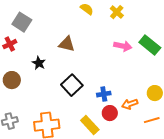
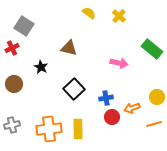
pink arrow: (123, 46) -> (119, 63), moved
yellow rectangle: (90, 125) -> (78, 129), moved, turned 42

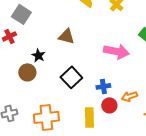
pink arrow: (119, 63) -> (116, 51), size x1.4
brown circle: (14, 84) -> (27, 72), moved
yellow rectangle: (78, 129) -> (89, 117), moved

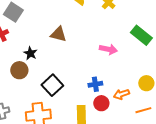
pink arrow: (116, 51) -> (108, 49), size x0.7
black square: (71, 77) -> (52, 85), moved

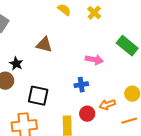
blue cross: (95, 84) -> (81, 85), moved
black square: (52, 85) -> (38, 96), turned -35

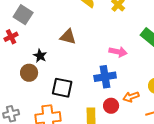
blue cross: (81, 85) -> (105, 77), size x1.5

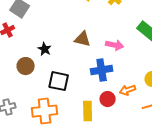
brown triangle: (68, 37) -> (83, 39), moved
black star: (40, 56) -> (45, 49), moved

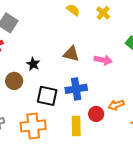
blue cross: (102, 70) -> (76, 89), moved

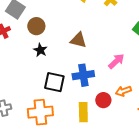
pink arrow: (103, 60) -> (116, 61), moved, turned -54
brown circle: (14, 81) -> (36, 26), moved

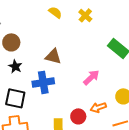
blue cross: (83, 75) -> (43, 82), moved
black square: (54, 82) -> (15, 98), moved

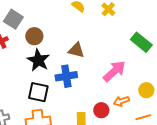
black star: (15, 66) -> (38, 60), size x1.6
pink arrow: (91, 77) -> (114, 71), size x1.4

